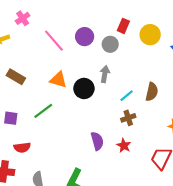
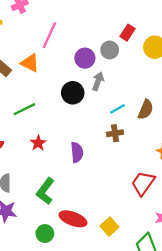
purple circle: (85, 37) -> (85, 58), moved
pink line: (54, 41) -> (49, 35), turned 55
orange triangle: (58, 80) -> (30, 63), moved
red star: (124, 146) -> (38, 143), moved

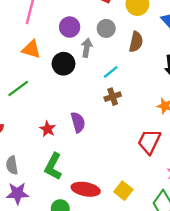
gray circle: (110, 50) -> (106, 28), moved
orange triangle: (30, 63) -> (31, 49), moved
brown semicircle: (146, 109) -> (136, 42), moved
red star: (38, 143) -> (48, 129), moved

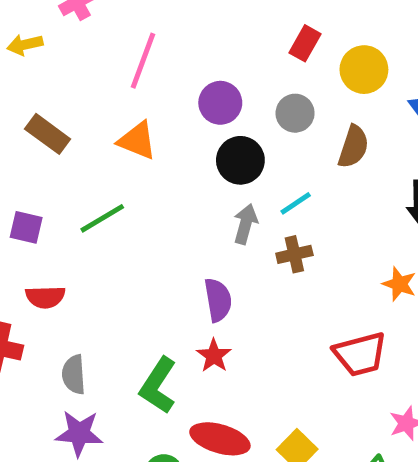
gray arrow: (87, 48) -> (245, 224), moved
black circle: (63, 64) -> (240, 160), moved
red star: (48, 129) -> (214, 356), moved
red trapezoid: (149, 142) -> (360, 354), turned -136

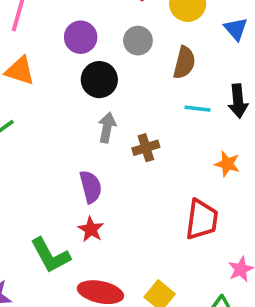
cyan line: (296, 203) -> (197, 109), moved, turned 45
red trapezoid: (360, 354) -> (202, 219), turned -63
green L-shape: (158, 386) -> (50, 255), turned -57

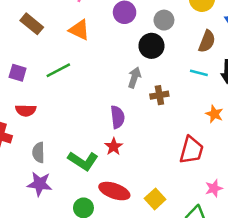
brown semicircle: (184, 62) -> (207, 41), moved
black circle: (99, 80) -> (151, 46), moved
green L-shape: (50, 255) -> (83, 161), turned -36

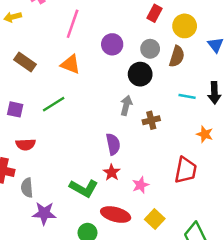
brown semicircle: (207, 41) -> (177, 56), moved
gray semicircle: (39, 152) -> (27, 188), moved
pink star: (214, 188) -> (141, 185), moved

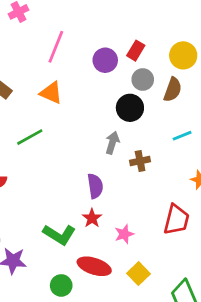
red rectangle: (154, 13) -> (136, 51), moved
purple circle: (112, 44) -> (105, 60), moved
cyan line: (187, 96) -> (182, 136), turned -35

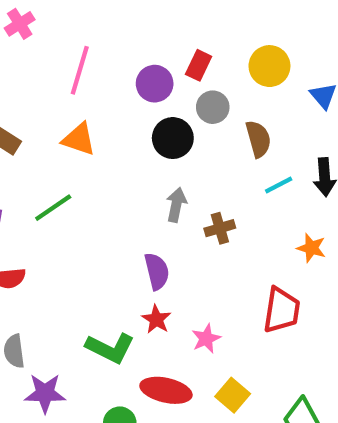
brown semicircle: (173, 90) -> (258, 139), moved, turned -30
black circle: (130, 108) -> (173, 138), moved

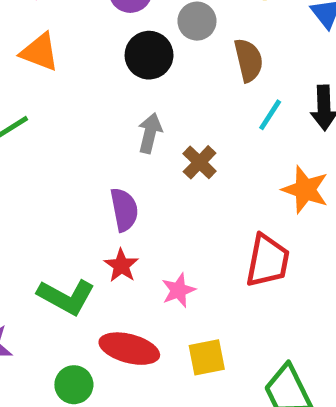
cyan line: (279, 185) -> (270, 115), turned -32
brown cross: (220, 228) -> (200, 162), turned -32
orange star: (311, 248) -> (305, 190), size x1.4
yellow square: (233, 395) -> (207, 357), turned 36

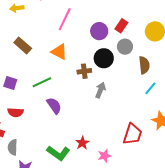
brown cross: (200, 162) -> (84, 71), moved, turned 32
purple semicircle: (124, 210) -> (54, 106), moved, turned -30
red trapezoid: (268, 261) -> (132, 134), moved

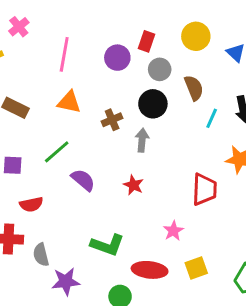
black circle: (104, 58) -> (153, 104), moved
red star: (82, 143) -> (133, 185), moved

